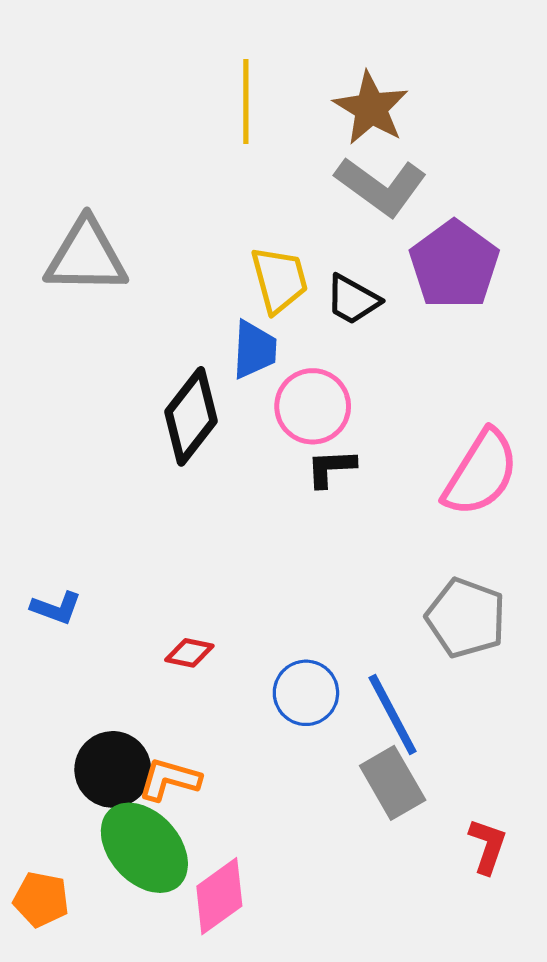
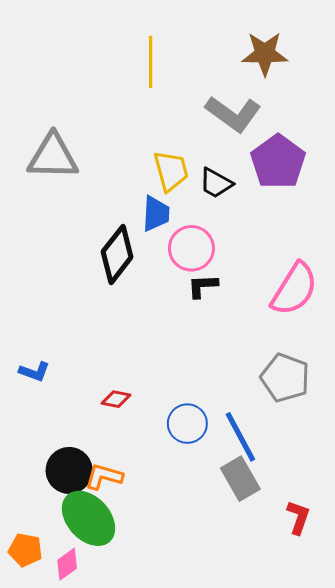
brown star: (371, 108) -> (265, 54), moved, turned -30
pink diamond: (219, 896) -> (67, 564), moved, size x0.7

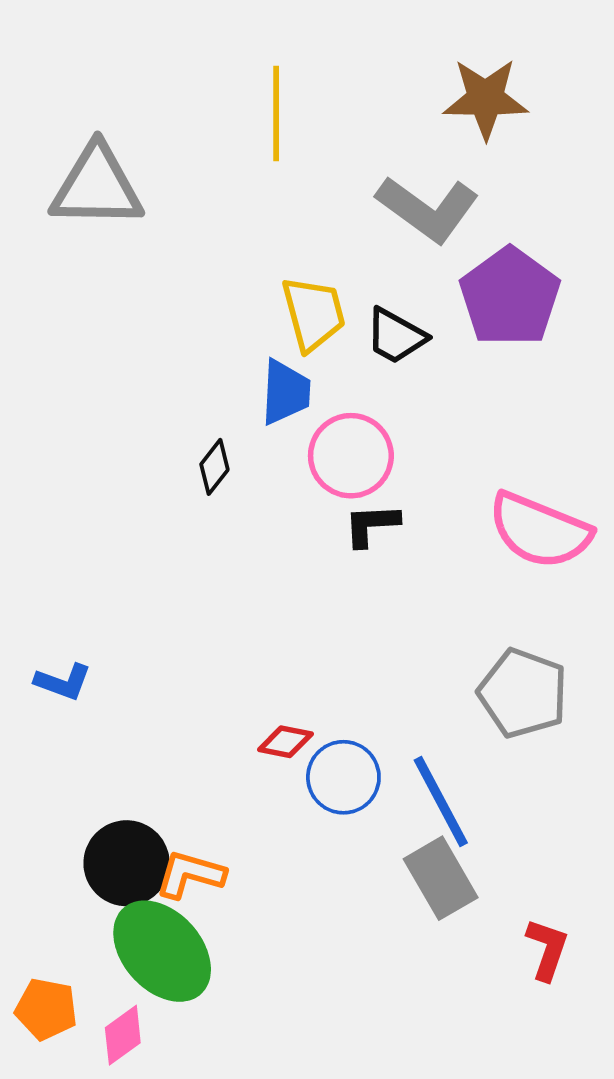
gray triangle: (53, 157) -> (97, 186), moved
black diamond: (117, 254) -> (214, 467), size x0.5
pink semicircle: (294, 289) -> (540, 530), turned 80
red diamond: (116, 399) -> (285, 742), moved

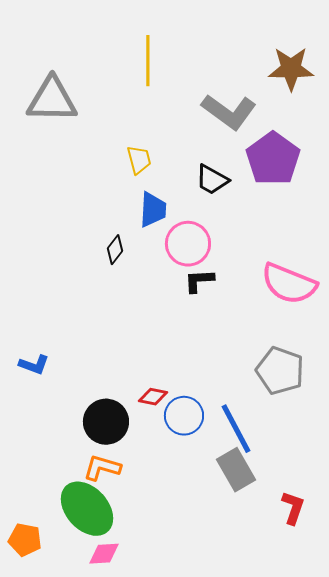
brown star: (486, 99) -> (291, 69), moved
yellow trapezoid: (314, 314) -> (139, 160), moved, size x0.7
black circle: (127, 863) -> (106, 422), moved
pink diamond: (123, 1035) -> (104, 554), moved, turned 32

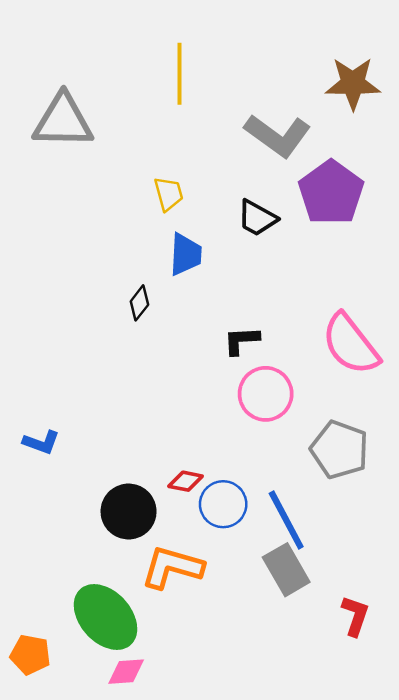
pink circle: (188, 244) -> (266, 394), moved
pink semicircle: (289, 284) -> (350, 344), turned 30
orange L-shape: (102, 468) -> (172, 567), moved, size x1.4

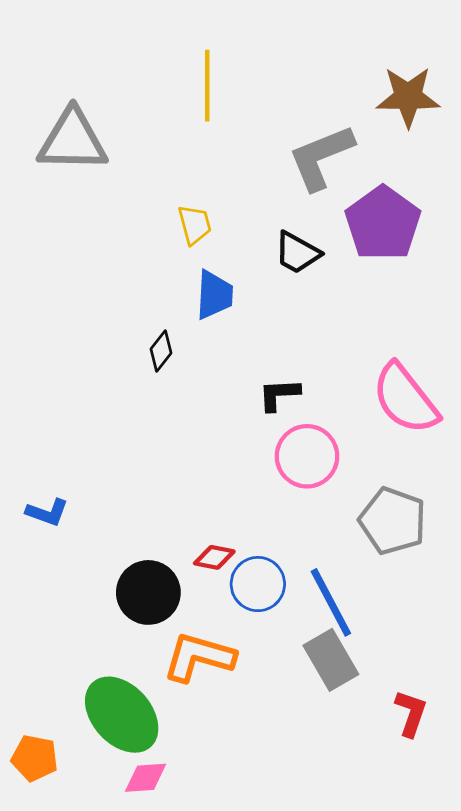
gray L-shape: (278, 136) -> (321, 157), turned 122

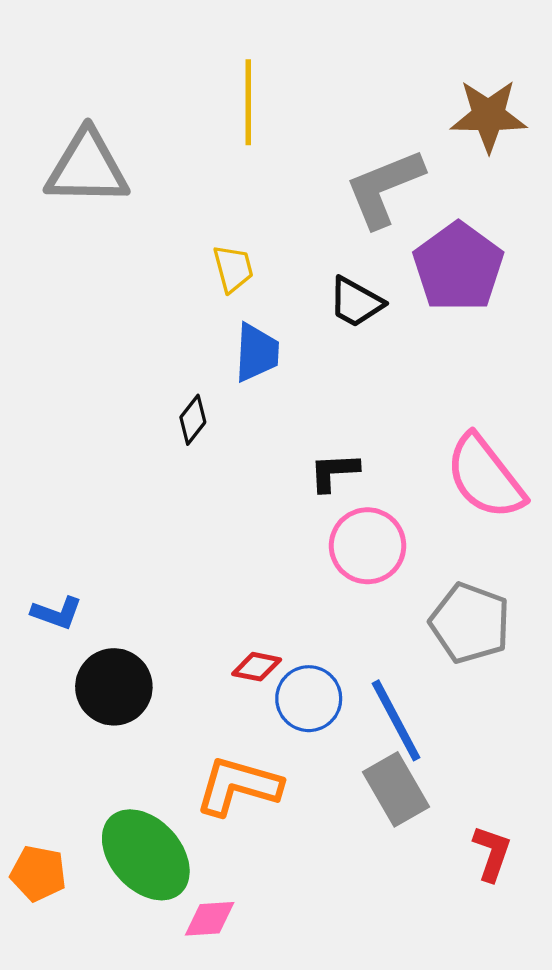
black circle: (148, 592) -> (114, 687), moved
orange pentagon: (35, 758) -> (38, 873), moved
pink diamond: (146, 778) -> (210, 919), moved

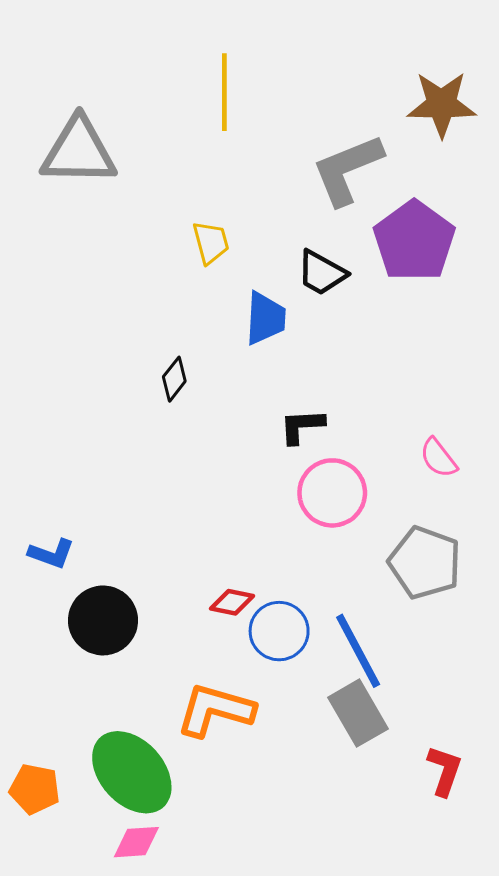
blue trapezoid: (257, 353) -> (265, 318), moved
pink semicircle: (485, 477) -> (438, 458), moved, size x0.5
pink diamond: (210, 919) -> (136, 842), moved

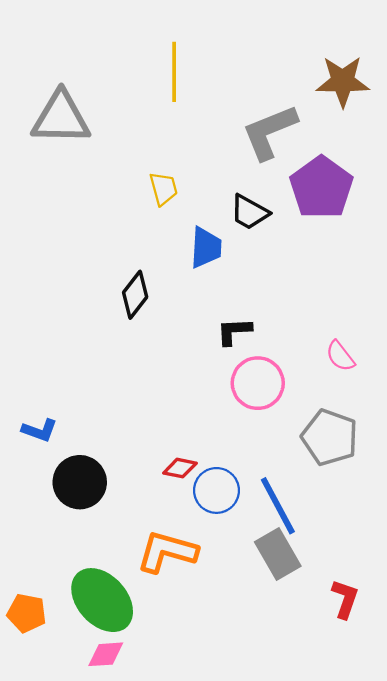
black diamond: (174, 379) -> (135, 295), size x1.4

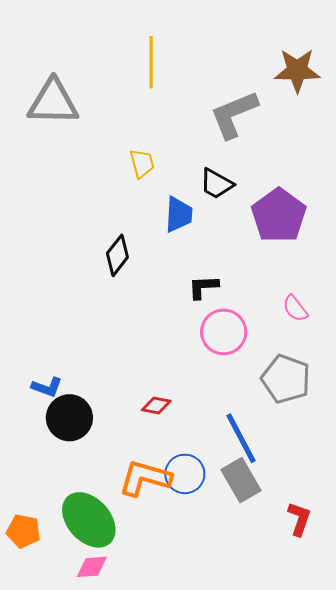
purple pentagon: (321, 187) -> (279, 216), moved
blue L-shape: (40, 430) -> (47, 387), moved
blue circle: (216, 490) -> (185, 474), moved

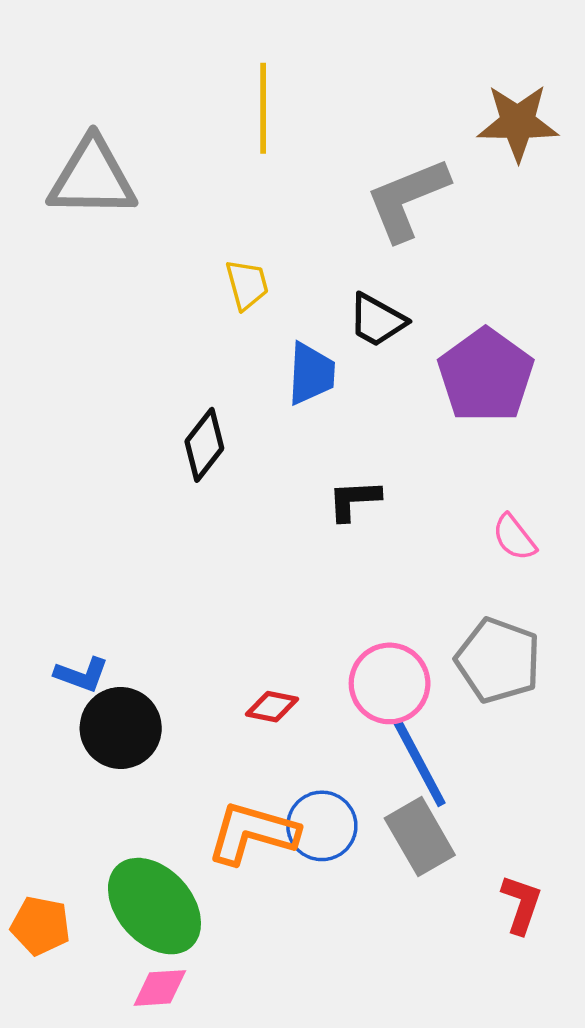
pink circle: (224, 332) -> (390, 683), moved

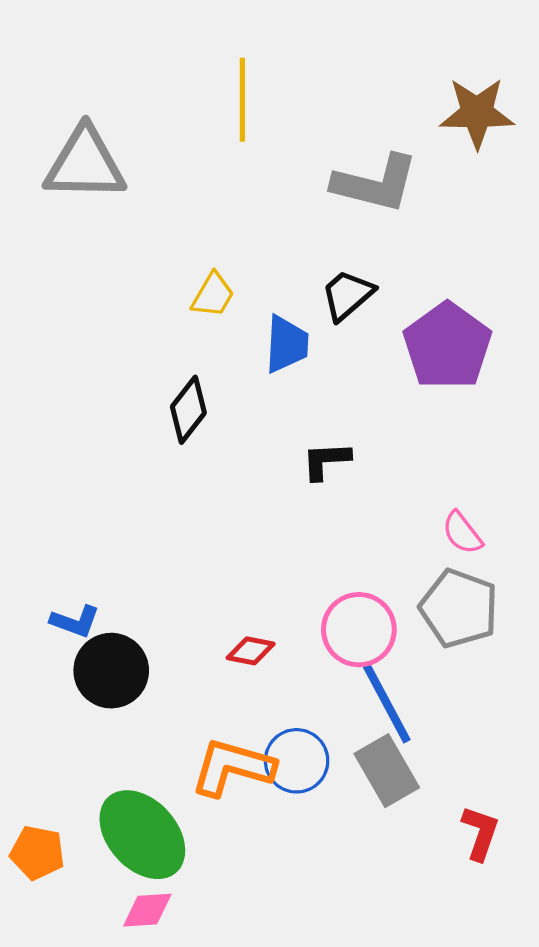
gray L-shape: (407, 199) -> (375, 183), turned -144
yellow trapezoid: (247, 285) -> (213, 295), moved, turned 45
black trapezoid: (377, 320) -> (347, 295), turned 110
pink semicircle: (514, 537) -> (462, 533), moved

